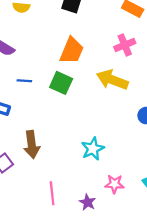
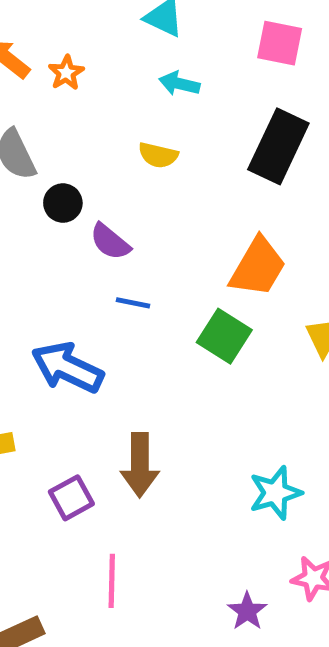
blue line: (24, 81) -> (133, 303), moved
pink line: (52, 193) -> (112, 581), moved

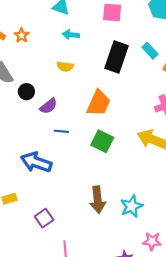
purple semicircle: (110, 242) -> (49, 106), turned -72
orange trapezoid: (258, 267) -> (99, 103), moved
brown arrow: (140, 465) -> (98, 200), moved

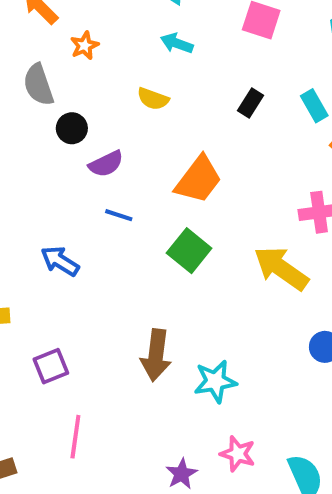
orange star: (22, 35) -> (85, 46), moved
black rectangle: (116, 57) -> (251, 103), size x0.5
blue arrow: (36, 162) -> (60, 261), size x0.7

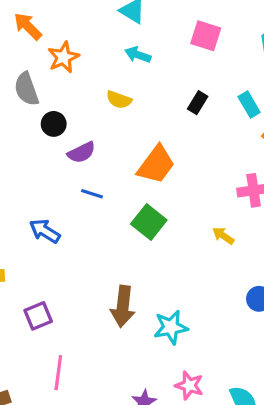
orange star: (85, 46) -> (63, 57), size x1.4
yellow arrow: (281, 268) -> (223, 236), size x0.5

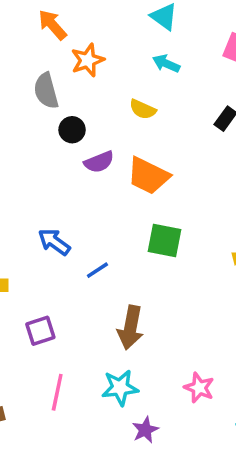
orange trapezoid: (156, 165) -> (148, 176), moved, turned 75
blue line: (92, 194) -> (97, 270), moved, turned -55
green square: (149, 222) -> (165, 241), turned -32
cyan star: (171, 327) -> (120, 388), moved
pink star: (189, 385) -> (199, 388), moved

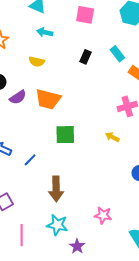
cyan star: (120, 388) -> (57, 225), turned 30

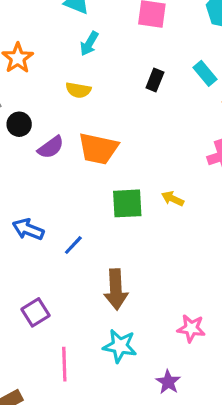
cyan arrow: (45, 32) -> (89, 44), turned -70
yellow arrow: (112, 137) -> (173, 199), moved
purple star: (77, 246) -> (168, 382), moved

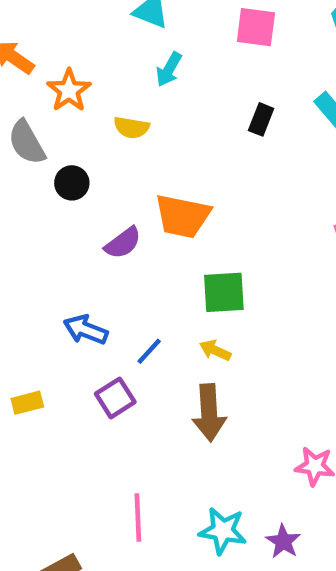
yellow semicircle: (78, 90) -> (131, 127), moved
purple semicircle: (51, 147) -> (123, 243), moved
yellow arrow: (173, 199) -> (215, 350), moved
purple square: (35, 312) -> (115, 398), moved
cyan star: (120, 346) -> (223, 531), moved

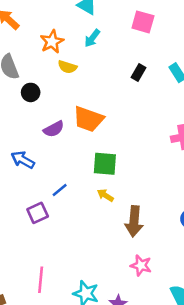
orange star: (69, 90) -> (52, 42), moved
blue arrow: (86, 330) -> (23, 160), moved
yellow arrow: (215, 350) -> (105, 195), moved
brown arrow: (209, 413) -> (134, 221), moved

